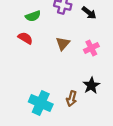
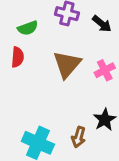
red semicircle: (25, 38) -> (18, 57), turned 64
brown triangle: (63, 44) -> (67, 64), size x1.5

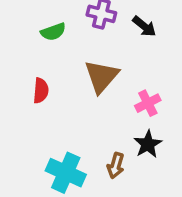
red semicircle: (18, 57) -> (41, 91), moved
pink cross: (105, 70) -> (148, 103), moved

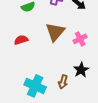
red semicircle: (41, 91) -> (21, 40), turned -112
pink cross: (148, 103) -> (80, 39), moved

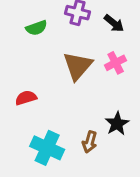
pink cross: (80, 39) -> (116, 63), moved
red semicircle: (21, 40) -> (26, 98), moved

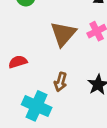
brown arrow: (90, 142) -> (61, 82), moved

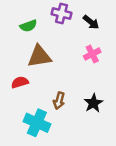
brown triangle: (63, 34) -> (39, 56), moved, turned 40

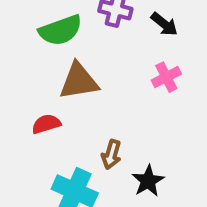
green semicircle: (28, 26) -> (60, 30), size x1.5
black star: (93, 103) -> (148, 181), moved

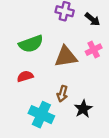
green semicircle: (60, 30) -> (31, 44), moved
brown triangle: (79, 81) -> (66, 57), moved

